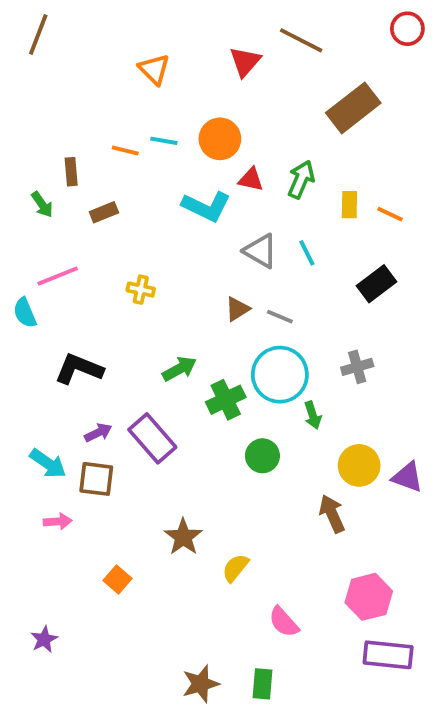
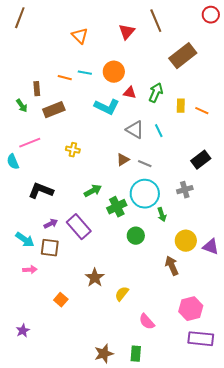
brown line: (301, 40) -> (156, 21), turned 40
brown rectangle: (104, 212) -> (54, 110), size x1.5
black rectangle: (376, 284) -> (201, 160), moved

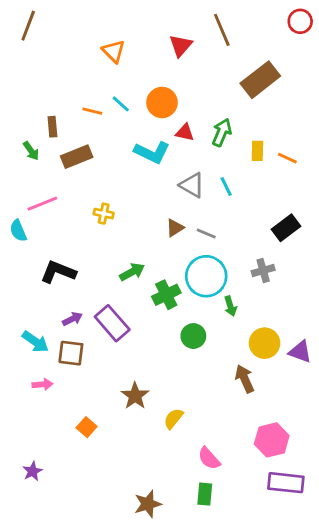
cyan line: (85, 73) -> (121, 104), turned 32
green rectangle: (136, 354) -> (205, 494), moved

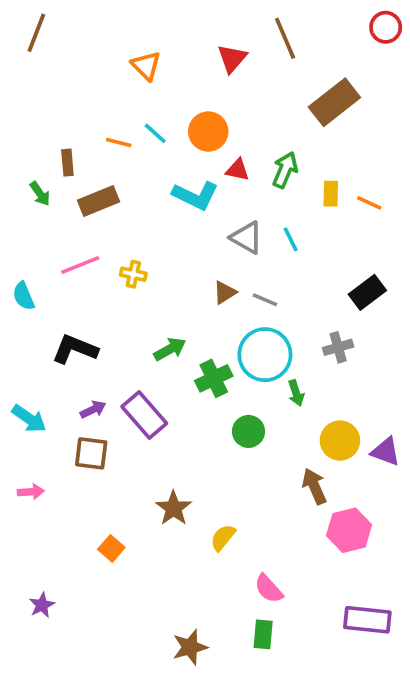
pink line: (42, 204) -> (80, 265), moved
cyan arrow: (35, 342) -> (29, 419), moved
pink arrow: (42, 384) -> (31, 492), moved
pink hexagon: (272, 440) -> (349, 530), moved

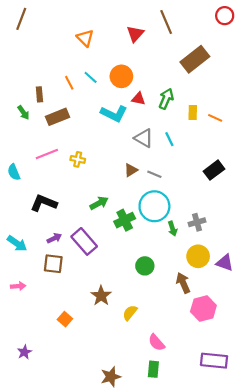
orange line: (119, 142) -> (69, 83), turned 48
gray cross: (338, 347) -> (197, 222), moved
green circle: (248, 431) -> (145, 266), moved

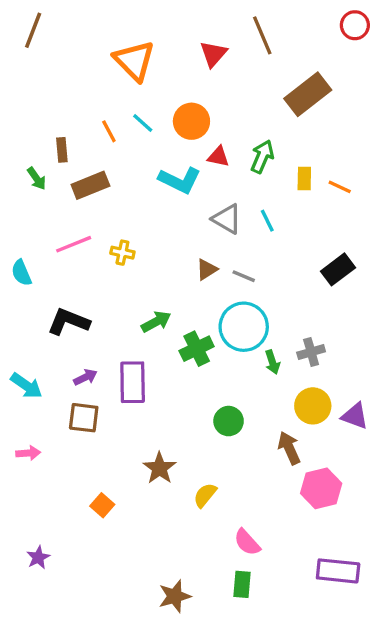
orange triangle: (85, 38) -> (134, 61), size x1.5
purple rectangle: (84, 241) -> (133, 382), turned 40

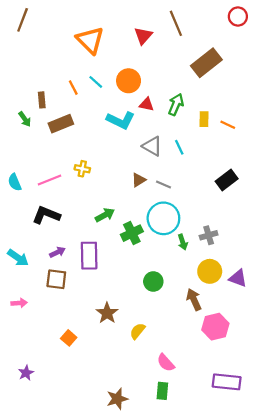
pink line: (74, 244) -> (50, 180), moved

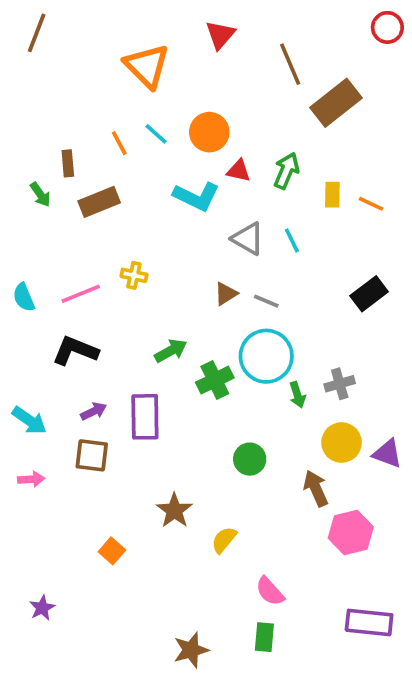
brown line: (176, 23) -> (290, 64), moved
red triangle: (143, 36) -> (220, 35), moved
pink arrow: (19, 303) -> (31, 479), moved

